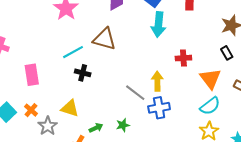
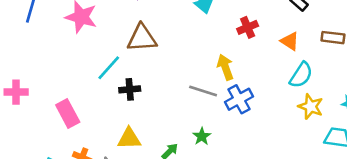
orange triangle: (210, 79) -> (290, 41), size x0.7

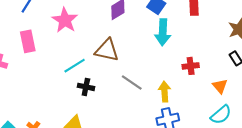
gray line: (203, 91) -> (132, 83), moved
pink rectangle: (68, 114) -> (28, 41), moved

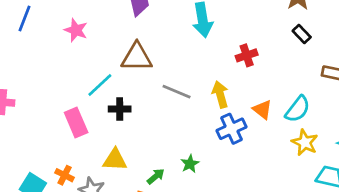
pink star: (65, 20) -> (76, 30), size x0.7
pink rectangle: (28, 41) -> (76, 122), moved
orange triangle: (220, 86) -> (262, 110), moved

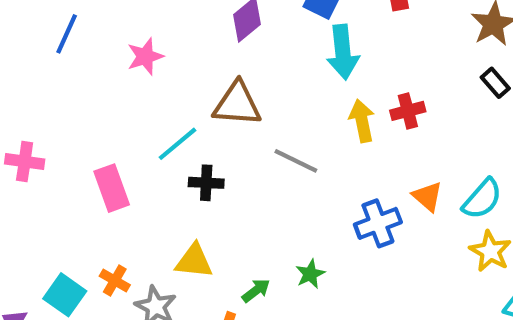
pink star: (76, 30) -> (145, 57), turned 30
yellow arrow: (220, 94) -> (362, 121), moved
pink rectangle: (76, 122) -> (112, 188), moved

